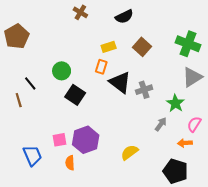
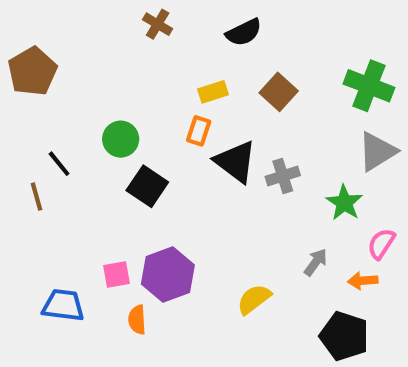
gray arrow: (161, 124) -> (316, 262), moved
blue trapezoid: (32, 156) -> (63, 305), turned -60

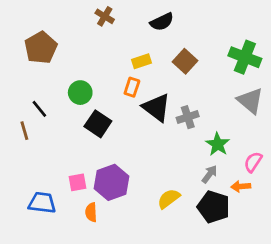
brown pentagon: (32, 71) -> (41, 48), moved
gray triangle: (377, 151) -> (250, 101), turned -48
green star: (344, 203) -> (218, 144), moved
black pentagon: (344, 336) -> (214, 207), moved

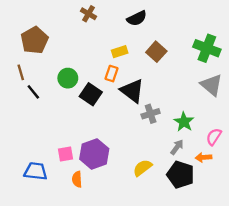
gray cross: (188, 117) -> (151, 114), moved
black square: (98, 124) -> (91, 94), moved
brown line: (24, 131) -> (21, 72), moved

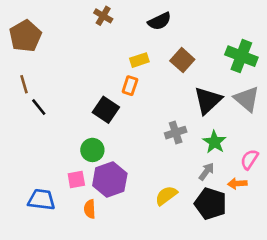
brown pentagon: (34, 40) -> (25, 36), moved
green circle: (68, 78) -> (92, 150), moved
black triangle: (132, 91) -> (208, 100), moved, turned 40

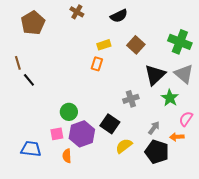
brown pentagon: (25, 36) -> (33, 23), moved
black square: (106, 110) -> (110, 124), moved
green star: (215, 142) -> (170, 98), moved

